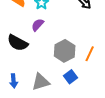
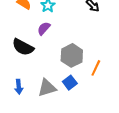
orange line: (90, 54) -> (96, 68), moved
blue square: (71, 77) -> (70, 83), moved

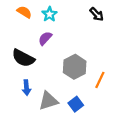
blue square: (70, 83) -> (76, 104), moved
blue arrow: (19, 87) -> (26, 88), moved

